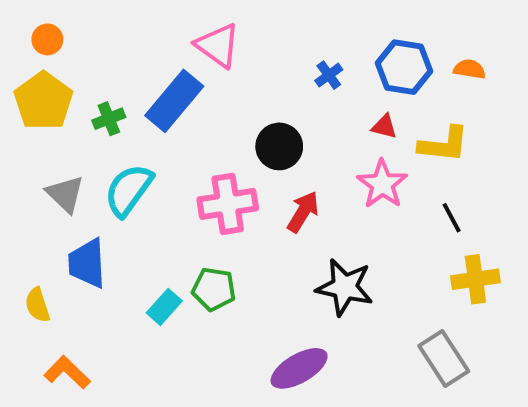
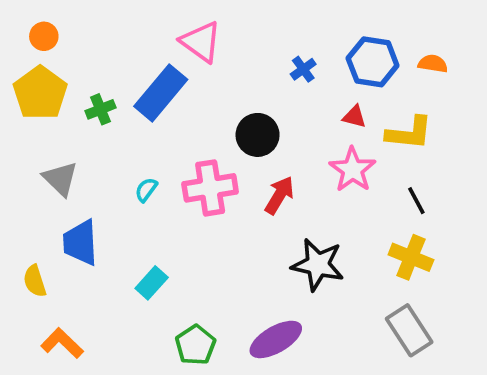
cyan semicircle: (129, 190) -> (146, 190), moved, size x0.5
yellow cross: (475, 279) -> (411, 257), moved, turned 30
green pentagon: (214, 289) -> (195, 345), moved, turned 30

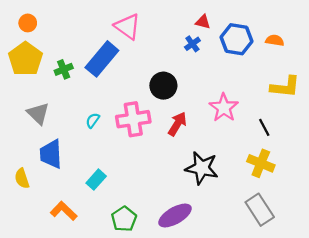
red triangle: (354, 117) -> (203, 22), moved
yellow L-shape: (409, 133) -> (285, 87), moved
orange L-shape: (62, 343) -> (64, 211), moved

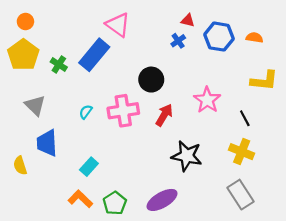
green cross: (64, 69) -> (59, 64), turned -35
orange L-shape: (64, 211) -> (80, 199), moved

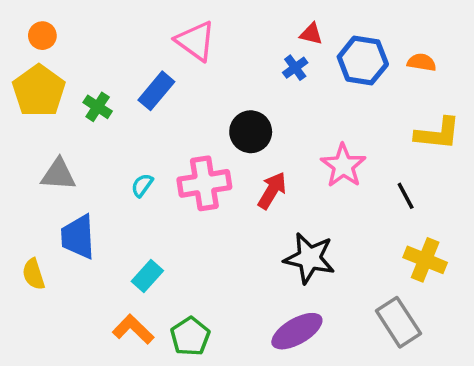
blue rectangle: (94, 55) -> (156, 91), size x0.7
gray triangle: (35, 105) -> (58, 174), turned -40
yellow cross: (242, 152) -> (425, 260), moved
purple ellipse: (162, 200) -> (297, 331), moved

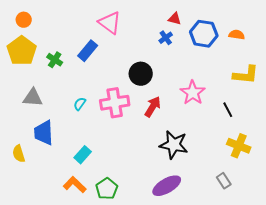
gray rectangle: (398, 322) -> (224, 181), size x0.6

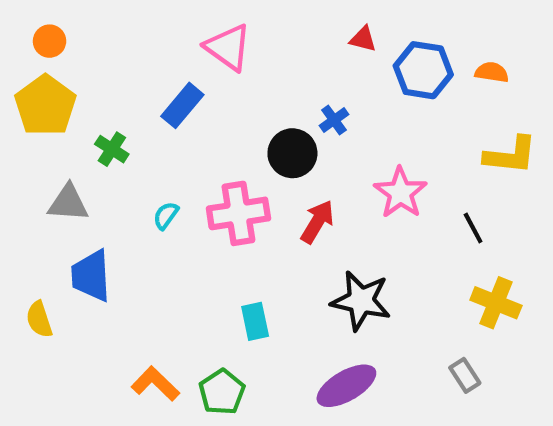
blue cross: (166, 38) -> (334, 120), moved
green cross: (55, 60) -> (112, 149), moved
cyan rectangle: (83, 155) -> (255, 321), moved, turned -54

